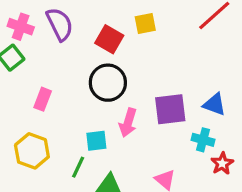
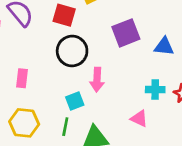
purple square: (170, 109) -> (126, 33), moved
cyan cross: (203, 140) -> (155, 90), moved

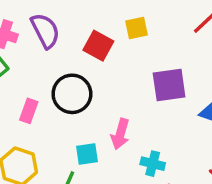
black circle: (72, 51) -> (72, 94), moved
cyan cross: (155, 90) -> (153, 164), moved

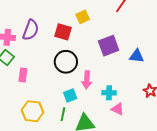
purple semicircle: (45, 31) -> (31, 30), turned 60
black circle: (72, 94) -> (66, 62), moved
pink rectangle: (29, 111) -> (23, 75), moved

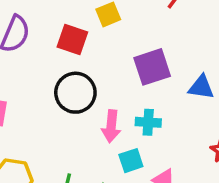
cyan cross: (109, 93) -> (148, 122), moved
cyan square: (70, 96) -> (131, 161), moved

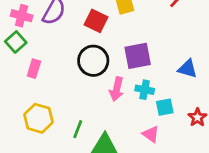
purple square: (152, 67) -> (138, 56), moved
cyan square: (131, 161) -> (165, 107), moved

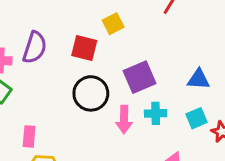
pink rectangle: (34, 69) -> (29, 136), moved
cyan square: (165, 107) -> (197, 118), moved

